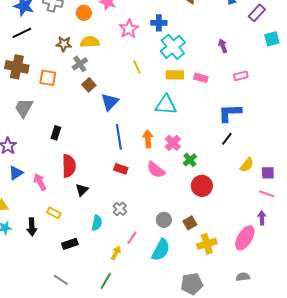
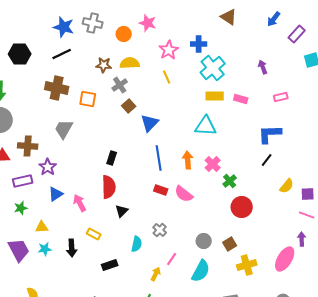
yellow line: (137, 67) -> (167, 77), moved
black rectangle: (56, 133) -> (112, 158), moved
pink semicircle: (156, 170) -> (184, 194), moved

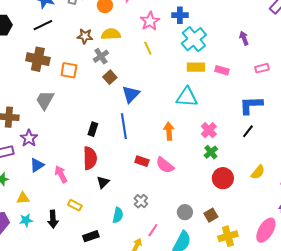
blue line: (159, 158) -> (124, 126), moved
pink cross: (213, 164) -> (209, 130), moved
yellow semicircle: (287, 186) -> (258, 172), moved

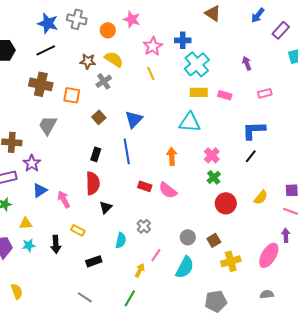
yellow semicircle: (111, 34) -> (114, 59), turned 36
brown square: (110, 77) -> (99, 117), moved

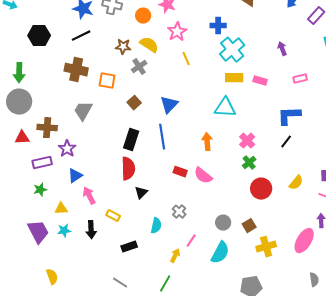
pink star: (153, 46) -> (177, 32), moved
black rectangle: (96, 154) -> (131, 140), size x1.5
pink arrow: (64, 199) -> (89, 196), moved
gray semicircle: (267, 294) -> (314, 280), moved, turned 88

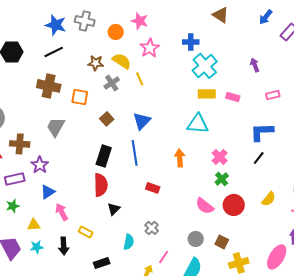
yellow line: (186, 59) -> (140, 79), moved
pink semicircle: (203, 176) -> (205, 206), moved
brown square: (249, 226) -> (222, 242), turned -32

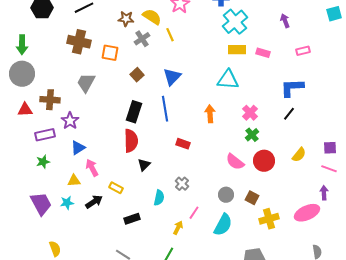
yellow triangle: (34, 225) -> (74, 181), moved
black arrow: (64, 246) -> (94, 202), turned -120
pink ellipse: (277, 257) -> (307, 213), turned 35

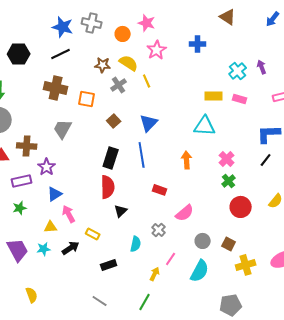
cyan cross: (235, 22) -> (238, 71), moved, size x0.7
pink semicircle: (235, 162) -> (185, 213), moved, turned -78

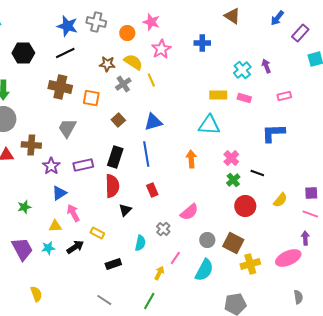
blue triangle: (149, 123) -> (153, 122), turned 30
black line: (266, 160) -> (257, 173), moved, turned 72
purple rectangle: (22, 181) -> (83, 165), moved
red rectangle: (160, 190) -> (152, 190), moved, turned 48
brown square: (229, 244) -> (233, 243), size x1.5

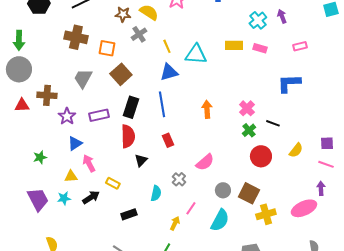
yellow line: (151, 80) -> (167, 46), moved
brown square: (118, 120) -> (121, 74), moved, size x1.5
cyan triangle: (209, 125) -> (196, 54), moved

